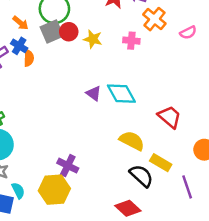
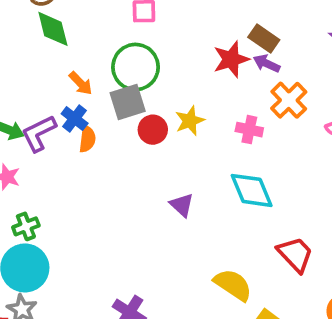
red circle: (69, 32) -> (153, 130), moved
yellow star: (93, 39) -> (190, 121), turned 30
cyan diamond: (121, 94) -> (252, 190), moved

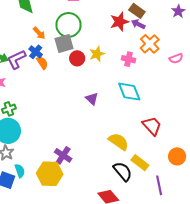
orange semicircle: (87, 139) -> (42, 63), turned -40

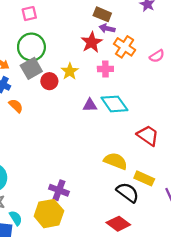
red star: (119, 22) -> (92, 42), moved
orange semicircle: (42, 63) -> (16, 106), moved
purple triangle: (92, 99) -> (90, 105), moved, turned -32

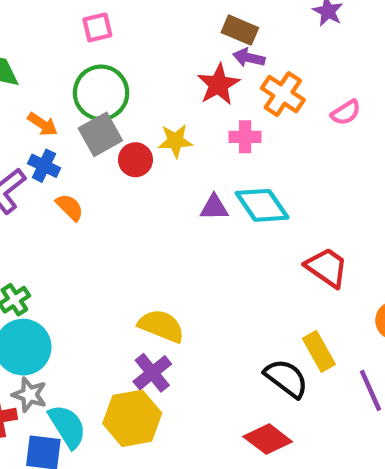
yellow star: (70, 71) -> (175, 141), turned 30
yellow semicircle: (116, 161) -> (161, 326), moved
yellow rectangle: (144, 178) -> (319, 351), turned 36
purple cross: (59, 190) -> (152, 373), turned 30
cyan semicircle: (16, 218) -> (67, 426), size x1.5

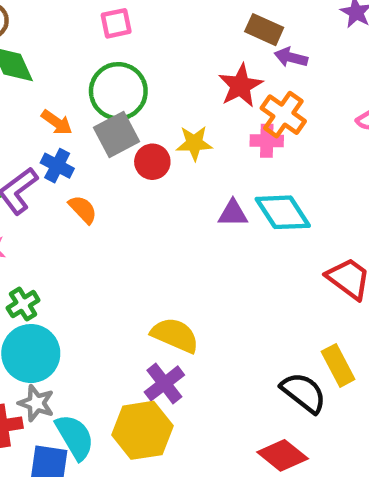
purple arrow: (249, 58) -> (291, 57), moved
orange cross: (283, 94) -> (283, 115), moved

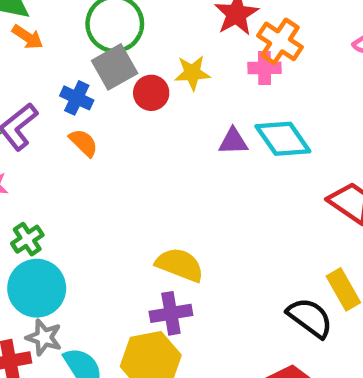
orange arrow: (57, 122) -> (28, 37), moved
blue cross: (57, 166) -> (77, 98), moved
purple cross: (164, 383) -> (171, 313), turned 30

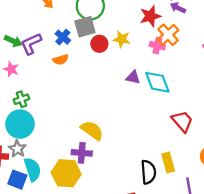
orange semicircle: (83, 143) -> (61, 60), turned 105
black semicircle: (310, 318) -> (148, 172), turned 35

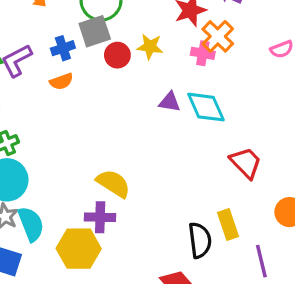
blue cross: (63, 37) -> (63, 48), turned 35
cyan semicircle: (33, 169) -> (31, 224), moved

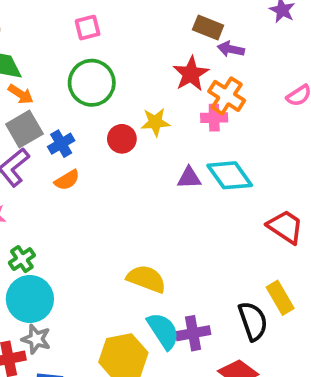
gray square: (95, 31) -> (24, 129), moved
purple cross: (100, 217) -> (193, 333), moved
cyan semicircle: (31, 224) -> (163, 331), moved

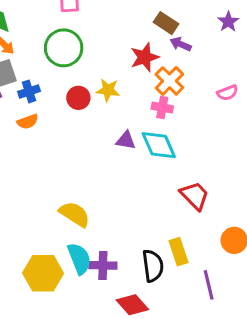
pink cross: (214, 118) -> (162, 108), moved

